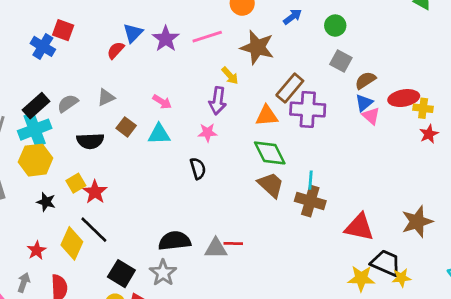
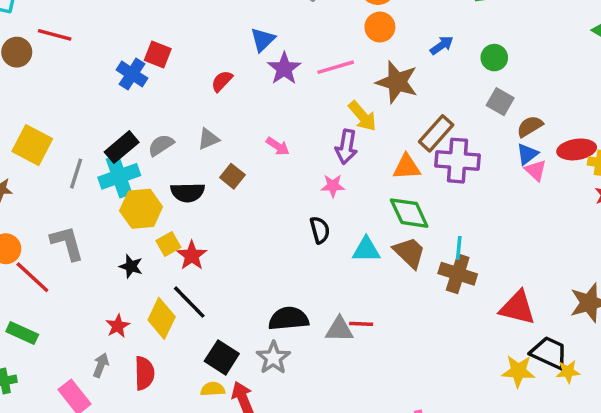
blue triangle: (133, 33) -> (263, 40), moved
yellow arrow: (230, 76) -> (362, 116), size x1.4
cyan triangle: (159, 134) -> (366, 250), moved
yellow hexagon: (36, 160) -> (141, 209), moved

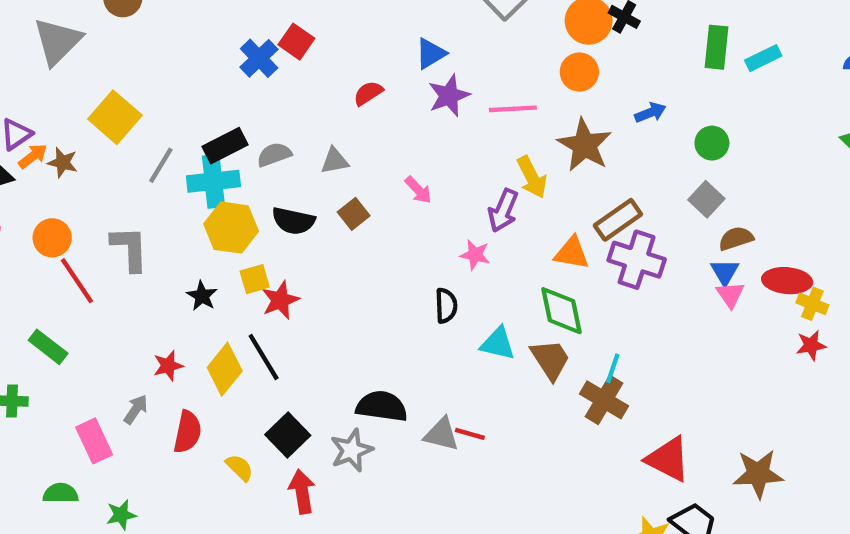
blue triangle: (527, 154) -> (725, 272), turned -35
yellow semicircle: (213, 389) -> (239, 468), moved, turned 35

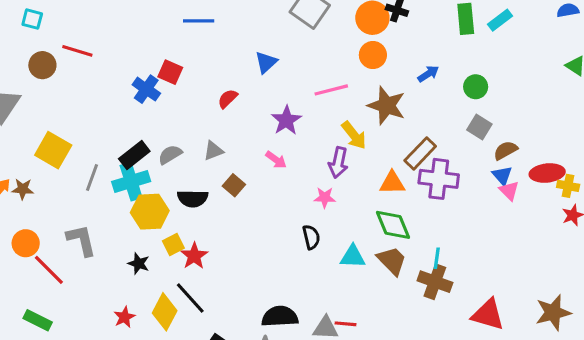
purple star: (449, 96) -> (286, 120), moved

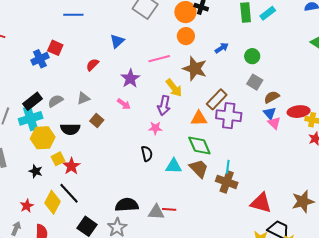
blue cross: (146, 89) -> (40, 59), turned 30

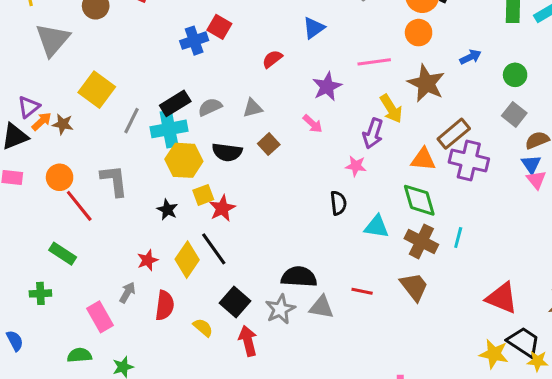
brown trapezoid: (199, 169) -> (414, 287), moved
brown cross: (227, 182) -> (421, 241), moved
gray triangle: (156, 212) -> (321, 307), moved

